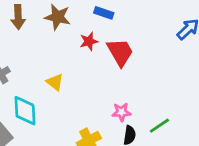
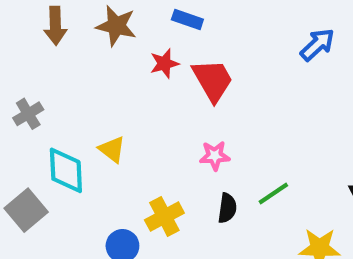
yellow triangle: (55, 82) -> (112, 149), moved
pink star: (121, 112) -> (215, 156), moved

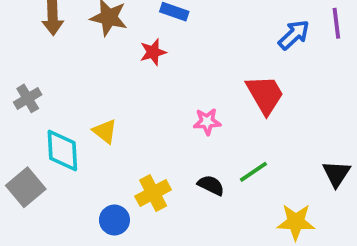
red trapezoid: (213, 80) -> (265, 95), moved
pink star: (215, 156) -> (207, 122), moved
black semicircle: (227, 208) -> (211, 185), turned -72

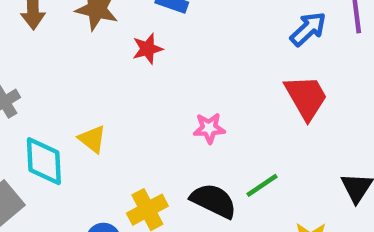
red trapezoid: (265, 95) -> (306, 97), moved
black semicircle: (211, 185) -> (214, 201), size x1.5

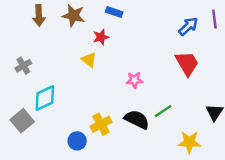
yellow triangle: (92, 139) -> (89, 60), moved
cyan diamond: (44, 161) -> (45, 98), turned 68

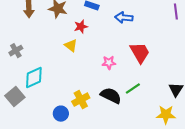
blue arrow: (188, 26) -> (124, 18), moved, turned -132
red trapezoid: (187, 63) -> (140, 53), moved
yellow star: (189, 142) -> (166, 115), moved

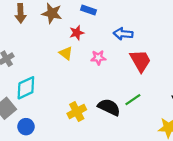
blue arrow: (124, 18) -> (123, 34), moved
pink star: (109, 63) -> (98, 58), moved
blue circle: (61, 114) -> (26, 127), moved

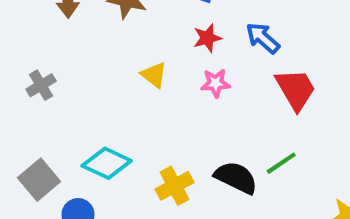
red star: (77, 33) -> (207, 38), moved
blue arrow: (123, 34) -> (263, 38), turned 36
cyan diamond: (26, 88) -> (107, 163), moved, turned 50

